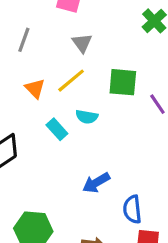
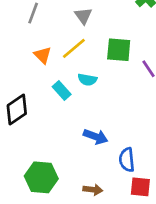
blue arrow: (96, 183) -> (96, 137), turned -130

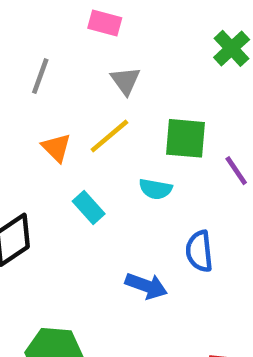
cyan semicircle: (87, 80) -> (155, 189), moved
blue semicircle: (127, 160) -> (199, 251), moved

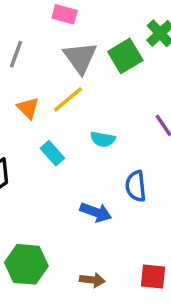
gray triangle: (126, 81) -> (80, 58), size x1.5
green square: (185, 138) -> (125, 56), moved, turned -36

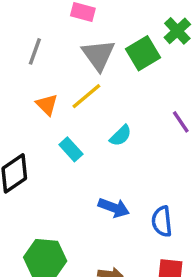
cyan semicircle: (103, 139) -> (121, 136), turned -55
blue semicircle: (136, 186) -> (162, 221), moved

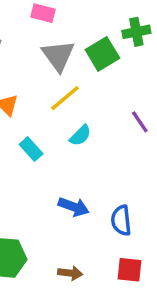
green cross: (177, 31) -> (136, 32), turned 32
yellow line: (86, 96) -> (65, 98), moved

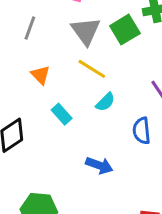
yellow line: (65, 98) -> (92, 69), turned 72
blue semicircle: (121, 220) -> (142, 131), moved

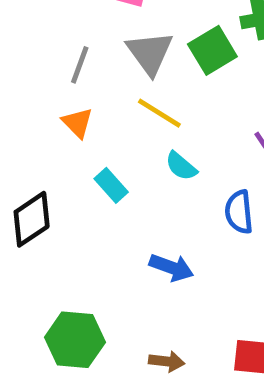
gray line: (30, 28) -> (80, 65), moved
cyan semicircle: (105, 102) -> (181, 166), turned 85

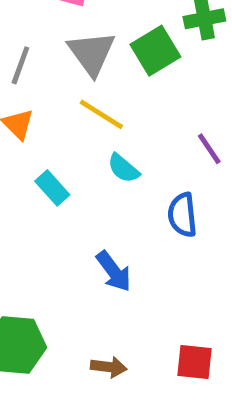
blue arrow: (171, 267) -> (114, 271), turned 33

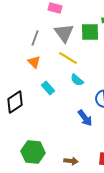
green square: (155, 51) -> (90, 32), turned 30
blue arrow: (114, 271) -> (85, 118), moved

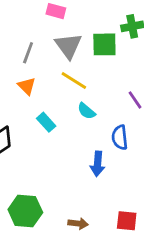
blue arrow: (85, 118) -> (98, 164), turned 42

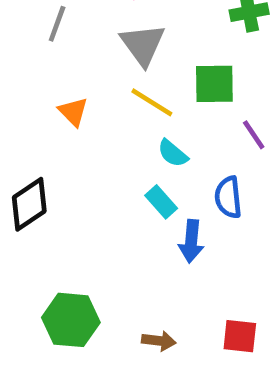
green square: (104, 44) -> (214, 84), moved
gray line: (28, 53) -> (57, 24), moved
cyan rectangle: (46, 122) -> (161, 202), moved

